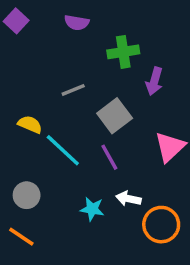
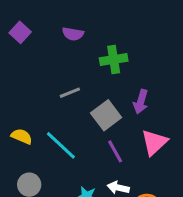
purple arrow: (154, 81) -> (141, 102), moved
yellow semicircle: (30, 124) -> (22, 136), moved
purple line: (109, 157) -> (115, 151), moved

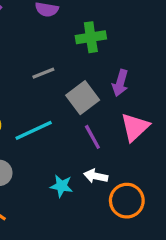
cyan line: (61, 145) -> (34, 130), turned -68

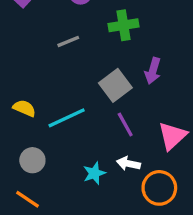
gray line: (43, 73) -> (68, 41), moved
pink triangle: (135, 127) -> (172, 136), moved
cyan star: (61, 186) -> (94, 173), turned -30

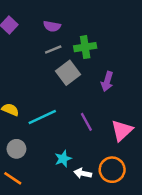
gray line: (68, 41) -> (53, 50), moved
gray square: (115, 85) -> (68, 73), moved
white arrow: (128, 164) -> (83, 173), moved

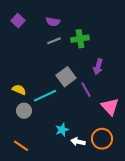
gray square: (68, 73) -> (66, 77), moved
purple line: (86, 122) -> (86, 90), moved
pink triangle: (122, 130) -> (110, 107), turned -30
gray circle: (16, 149) -> (24, 111), moved

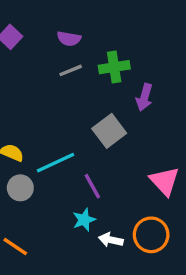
purple arrow: (98, 67) -> (144, 97), moved
gray square: (66, 77) -> (109, 131), moved
purple line: (86, 90) -> (92, 186), moved

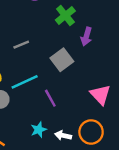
green cross: (114, 67) -> (65, 15), turned -30
gray line: (71, 70) -> (21, 45), moved
cyan star: (84, 220) -> (39, 130), moved

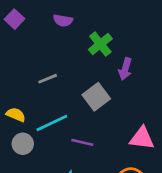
pink triangle: (100, 95) -> (142, 138), turned -40
purple line: (50, 98) -> (82, 142), turned -48

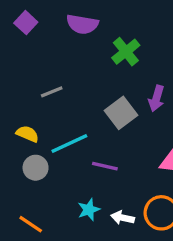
purple semicircle: (63, 20) -> (82, 24), size x1.4
purple arrow: (125, 69) -> (156, 98), moved
gray line: (48, 79) -> (52, 92), moved

